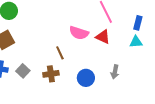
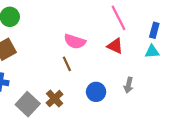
pink semicircle: (79, 33) -> (75, 41), moved
gray square: (23, 71) -> (28, 104), moved, size x1.5
brown cross: (51, 74) -> (55, 99), moved, turned -35

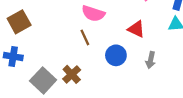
red triangle: (115, 46) -> (136, 29), moved
blue circle: (96, 92) -> (116, 55), moved

